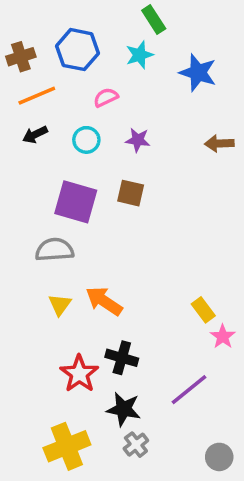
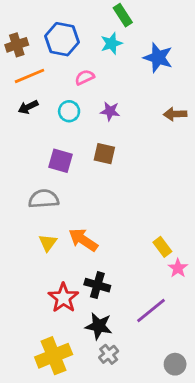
purple square: (76, 202) -> (61, 161), size x0.7

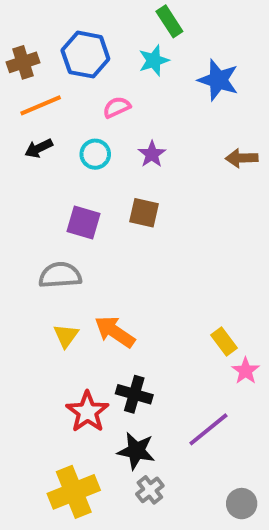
purple star: (110, 111) -> (152, 154), turned 30

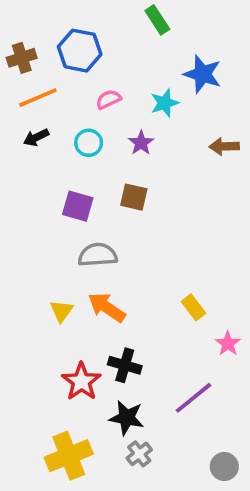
cyan star: (154, 60) -> (165, 103), moved
gray semicircle: (60, 275) -> (98, 255), moved
yellow rectangle: (224, 342) -> (194, 307), moved

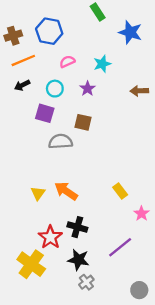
blue star: (203, 74) -> (130, 32), moved
purple square: (78, 206) -> (45, 113), moved
gray semicircle: (98, 255) -> (60, 141), moved
yellow cross: (69, 456) -> (31, 264), moved, turned -32

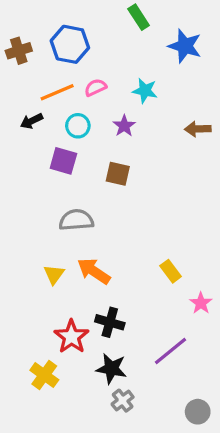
orange line: (23, 60) -> (57, 92), moved
cyan star: (102, 64) -> (145, 91), turned 30
gray semicircle: (60, 141) -> (76, 220), moved
yellow cross: (31, 264) -> (44, 375), size x0.7

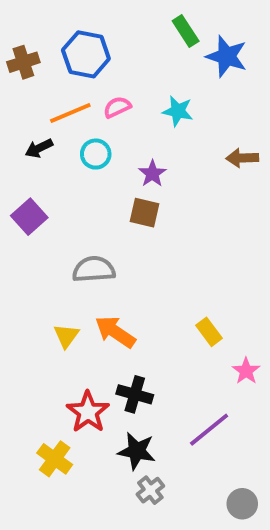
green rectangle: (139, 17) -> (186, 31), moved
purple star: (124, 126) -> (152, 174), moved
purple square: (63, 161) -> (29, 217), moved, turned 32

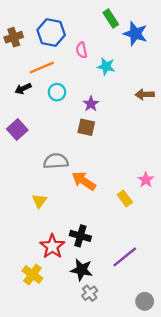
pink semicircle: (117, 107) -> (82, 50), moved, turned -77
orange arrow: (115, 332) -> (84, 181), moved
pink star: (246, 371) -> (146, 180), moved

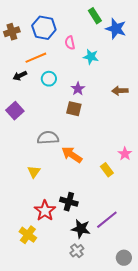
brown arrow: (145, 94) -> (120, 91), moved
black star: (82, 270) -> (81, 229), moved

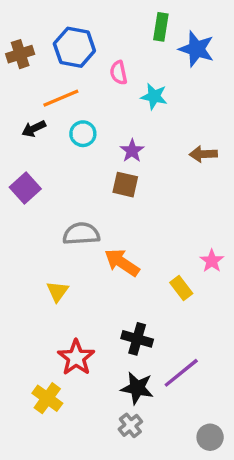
green rectangle: (95, 16) -> (161, 27), turned 42
black cross: (69, 202) -> (137, 339), moved

